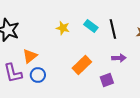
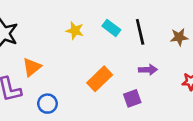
blue circle: (38, 75) -> (47, 104), moved

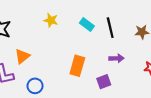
yellow star: (75, 31) -> (51, 20), moved
orange rectangle: (100, 79) -> (77, 66), turned -30

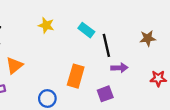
black line: (110, 28) -> (106, 45), moved
blue circle: (35, 86) -> (47, 99), moved

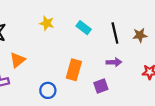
black line: (106, 45) -> (115, 33), moved

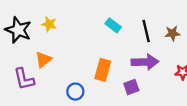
yellow star: (47, 23) -> (49, 24), moved
purple arrow: (114, 62) -> (145, 62), size x1.6

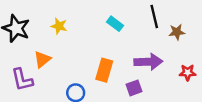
yellow star: (49, 24) -> (59, 26), moved
black line: (146, 31) -> (154, 17), moved

